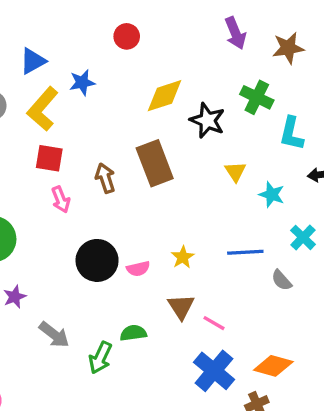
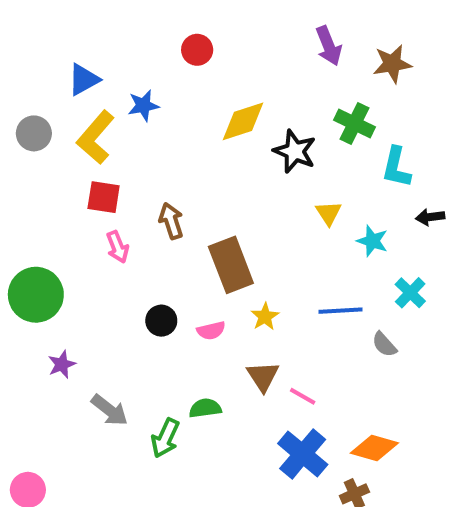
brown rectangle: (155, 163) -> (231, 265), moved
black circle: (97, 260) -> (161, 321), size x0.6

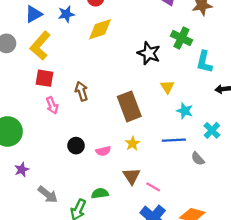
blue star: (143, 106) -> (66, 14), moved
yellow diamond: (243, 121) -> (100, 29), moved
cyan star: (372, 241) -> (185, 111), moved
brown rectangle: (231, 265) -> (129, 106), moved

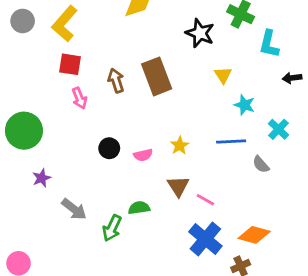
brown rectangle: (129, 106) -> (157, 76), moved

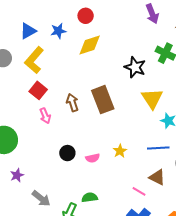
red square: (70, 64) -> (38, 90), turned 30
yellow triangle: (223, 75) -> (152, 99), size x1.6
brown triangle: (178, 186) -> (157, 177), moved, turned -30

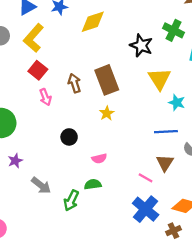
yellow star: (120, 151) -> (107, 113), moved
pink semicircle: (93, 158) -> (99, 158), moved
brown triangle: (157, 177) -> (165, 163), turned 36

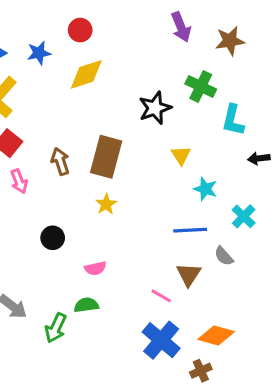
black star: (141, 45) -> (155, 108), turned 30
yellow triangle: (160, 79) -> (181, 155), size x0.6
brown rectangle: (107, 80) -> (106, 157), turned 36

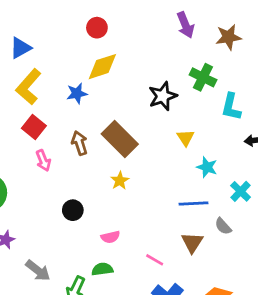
blue star: (39, 53) -> (77, 93), moved
brown rectangle: (106, 157) -> (120, 139), turned -60
pink line: (161, 296) -> (155, 260), moved

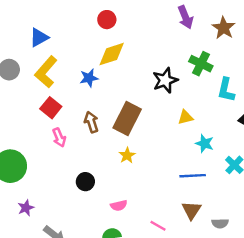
brown star: (228, 37) -> (224, 28), turned -30
yellow triangle: (186, 138) -> (185, 117), turned 49
brown rectangle: (120, 139) -> (127, 118), turned 72
gray semicircle: (223, 226) -> (220, 223), moved, turned -49

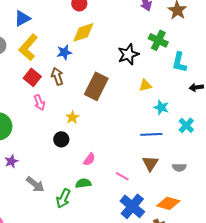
brown arrow: (91, 122) -> (57, 76), moved
yellow star: (127, 155) -> (72, 117), moved
pink semicircle: (119, 205) -> (89, 159), turned -40
gray semicircle: (220, 223) -> (179, 167), moved

